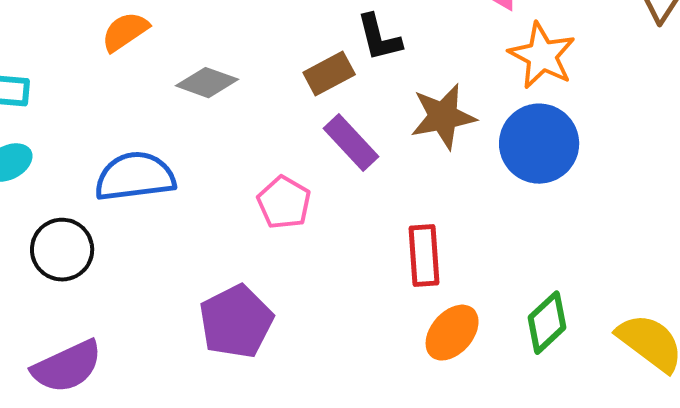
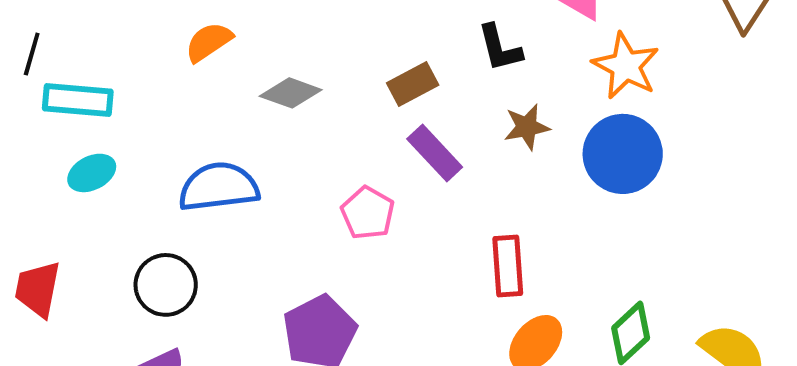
black L-shape: (379, 38) -> (500, 48), moved
brown star: (443, 117) -> (527, 127), size x0.7
black circle: (62, 250) -> (166, 285), moved

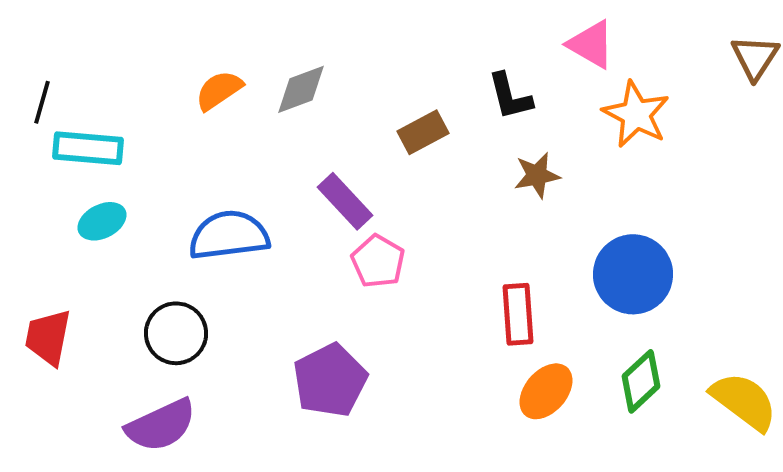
gray diamond: (291, 93) -> (301, 89), moved, turned -40
purple rectangle: (435, 153) -> (345, 201), moved
blue circle: (623, 154) -> (633, 274), moved

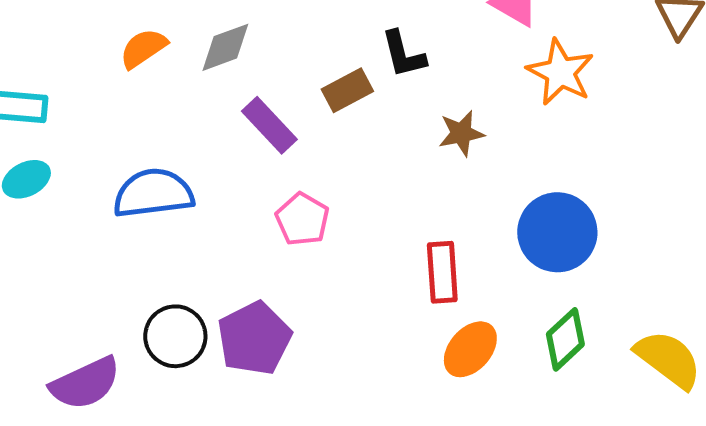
black L-shape: (510, 96) -> (403, 54), moved
purple rectangle: (345, 201) -> (269, 125), moved
black circle: (176, 333) -> (175, 336), moved

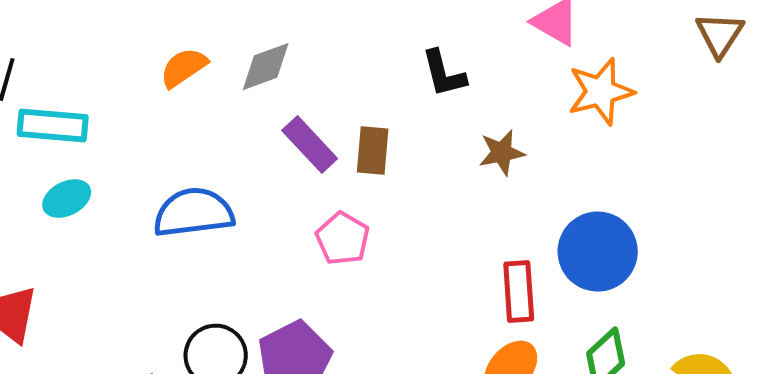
orange star: (560, 72) -> (601, 92), turned 30
brown rectangle: (347, 90) -> (373, 151), moved, turned -57
red rectangle: (442, 272) -> (519, 292), moved

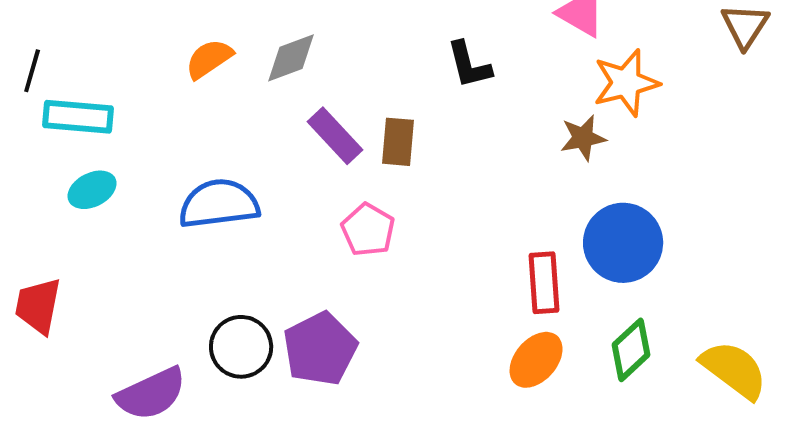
brown star: (502, 153) -> (583, 138), moved

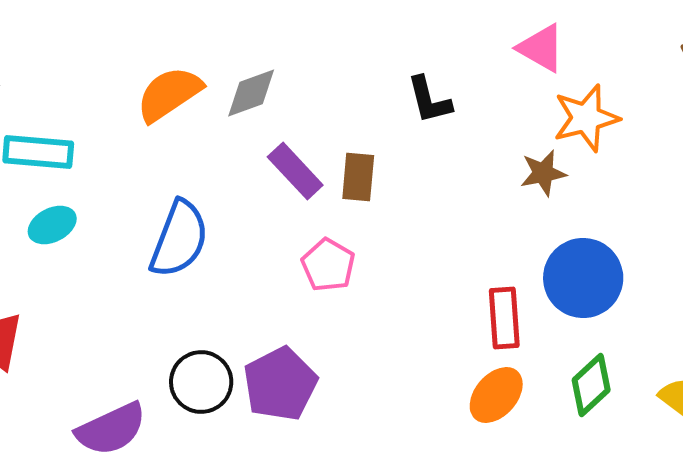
orange semicircle: (209, 59) -> (169, 94), size x1.4
blue semicircle: (219, 204) -> (179, 239), turned 118

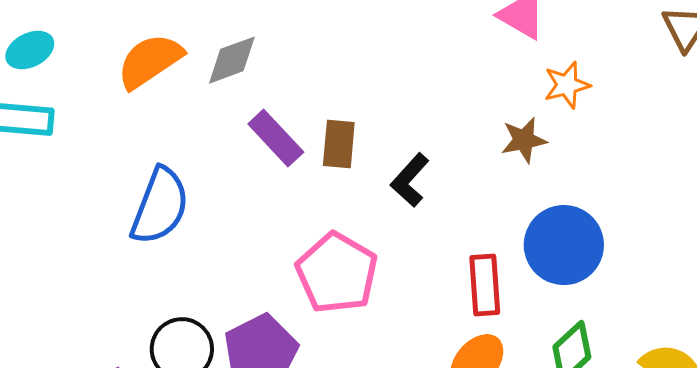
black L-shape: (429, 100) -> (410, 180), moved, turned 56
orange star: (586, 118) -> (567, 85), size x0.7
cyan ellipse: (52, 225) -> (30, 50), moved
pink pentagon: (328, 265) -> (337, 273), moved, size x1.5

